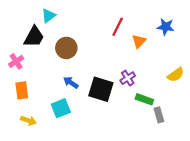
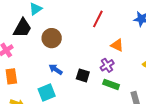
orange triangle: (139, 41) -> (117, 45), moved, turned -48
black square: (101, 89) -> (83, 75), size x0.6
green rectangle: (144, 99) -> (111, 84), moved

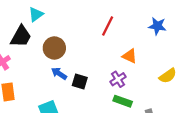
blue arrow: (56, 69) -> (59, 73), moved
black square: (83, 75) -> (80, 82), moved

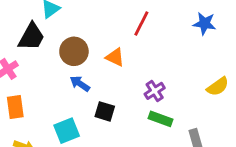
orange triangle: (130, 56) -> (115, 57), moved
black square: (80, 82) -> (105, 111), moved

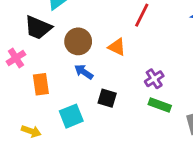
black trapezoid: (31, 37) -> (38, 28), turned 84
orange rectangle: (15, 107) -> (41, 84), moved

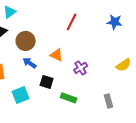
orange triangle: (117, 47) -> (57, 55), moved
green rectangle: (160, 105) -> (69, 98), moved

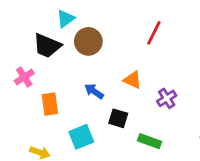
brown circle: (26, 41) -> (88, 41), moved

